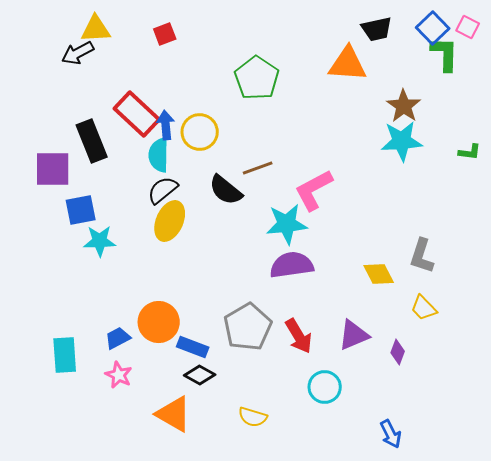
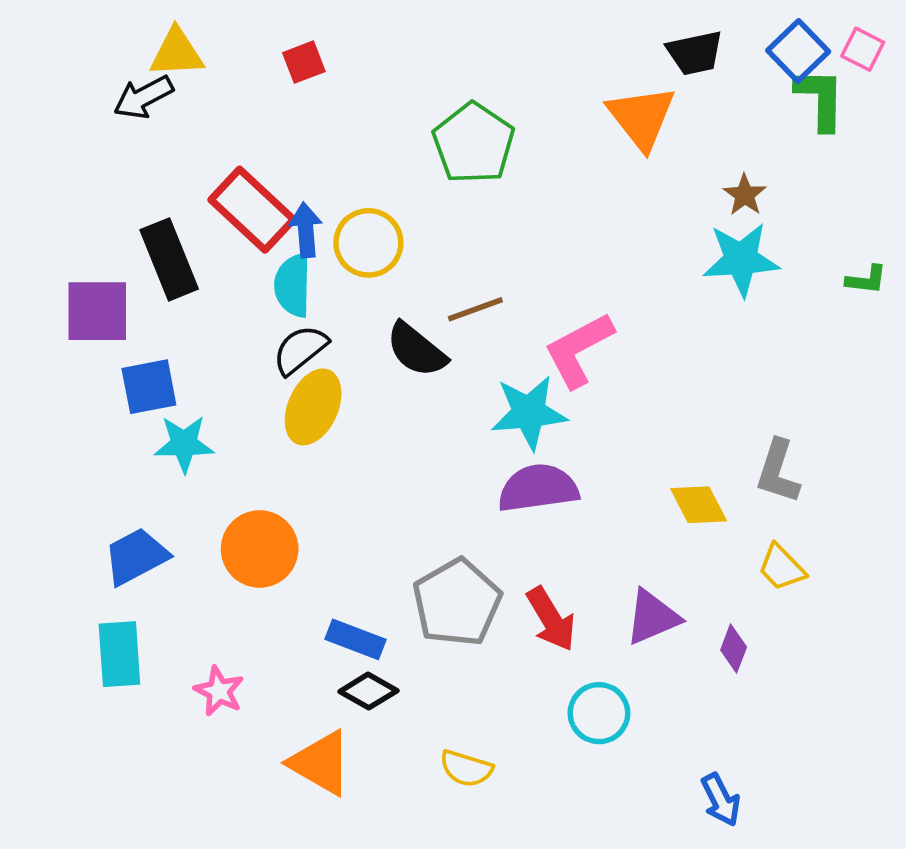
orange triangle: (348, 64) -> (641, 117), turned 48
brown star: (404, 106) -> (745, 195), size x0.7
orange circle: (159, 322) -> (260, 549), moved
blue trapezoid: (118, 338) -> (136, 556), moved, size x1.4

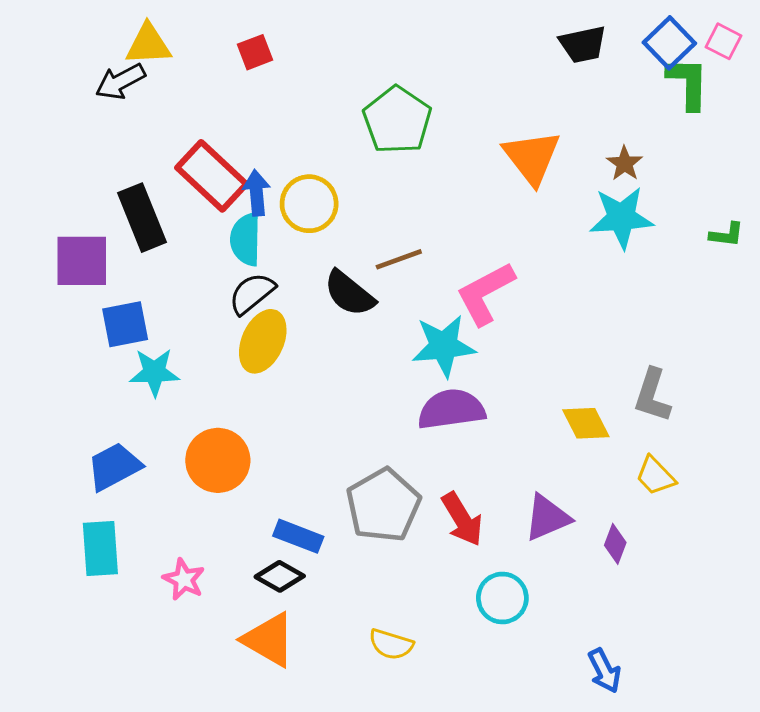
orange triangle: (641, 117) -> (532, 157), moved
black diamond: (368, 691) -> (280, 576), moved

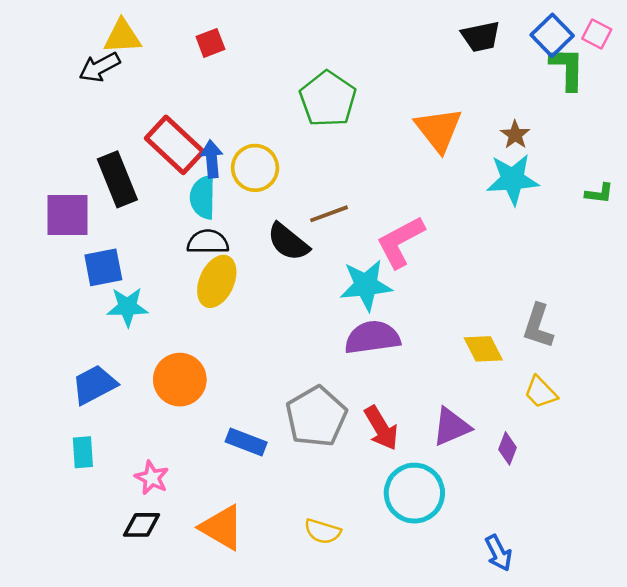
black semicircle: (252, 293) -> (208, 242), turned 39
cyan rectangle: (100, 549) -> (83, 452), size x0.7
black diamond: (280, 576) -> (142, 525), moved, turned -30
cyan circle: (502, 598) -> (414, 493), size x1.4

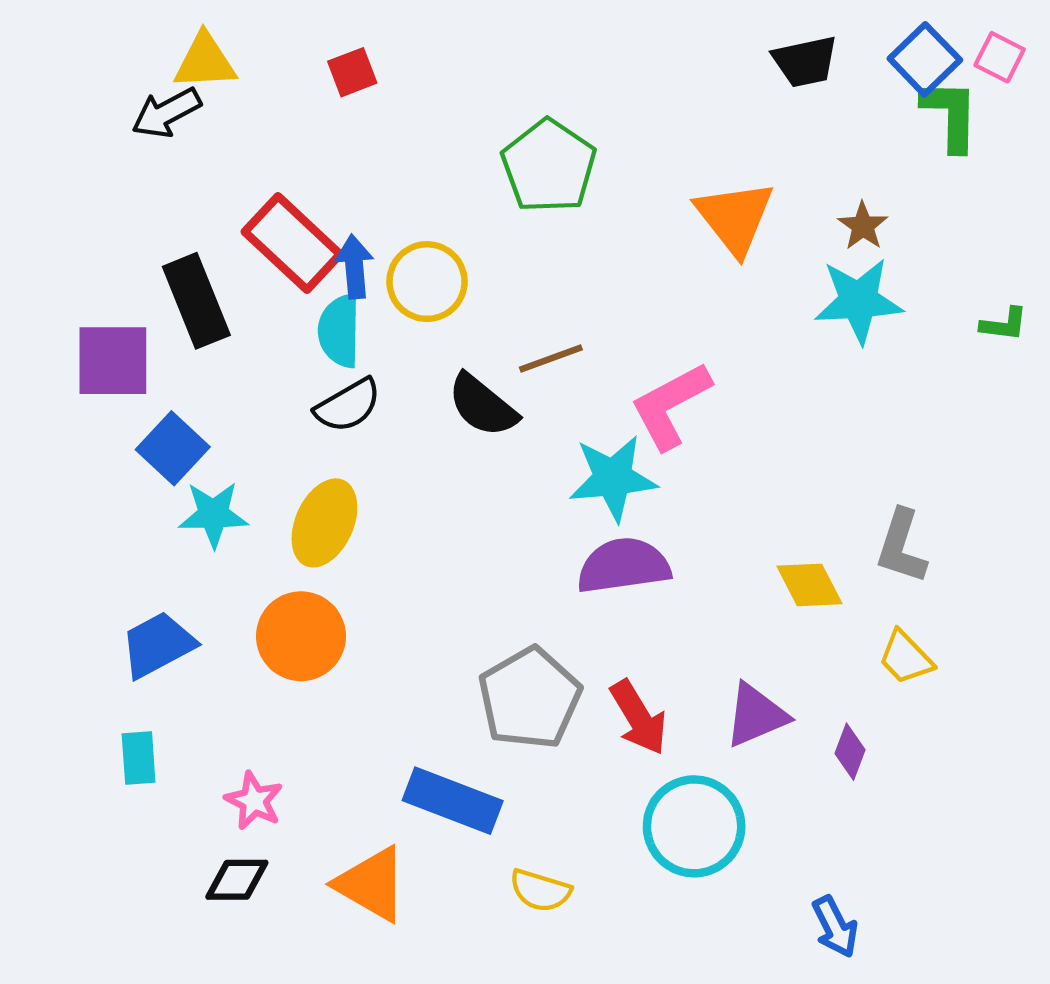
black semicircle: (208, 242) -> (348, 405), turned 150
blue square: (103, 267) -> (173, 448), turned -36
yellow ellipse: (217, 281) -> (324, 523), moved
blue rectangle: (246, 442) -> (453, 801), moved, size x1.4

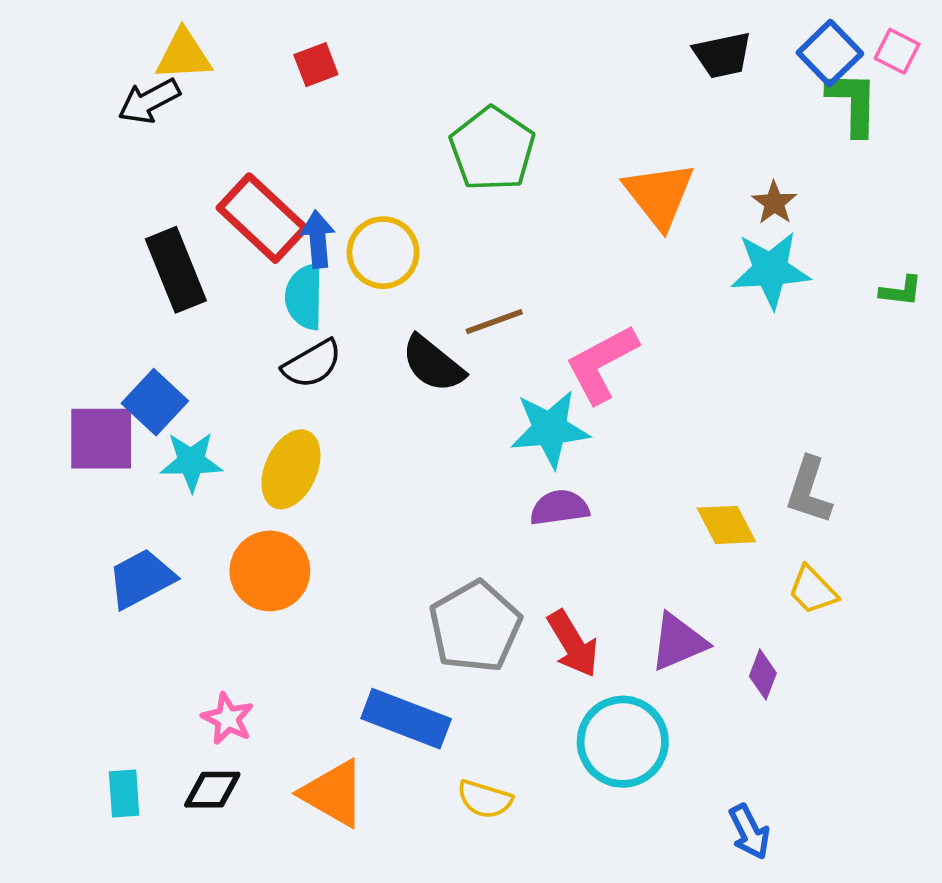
purple square: (113, 361) -> (101, 439), moved
purple semicircle: (624, 566) -> (559, 508), size x0.7
cyan rectangle: (139, 758) -> (124, 793), moved

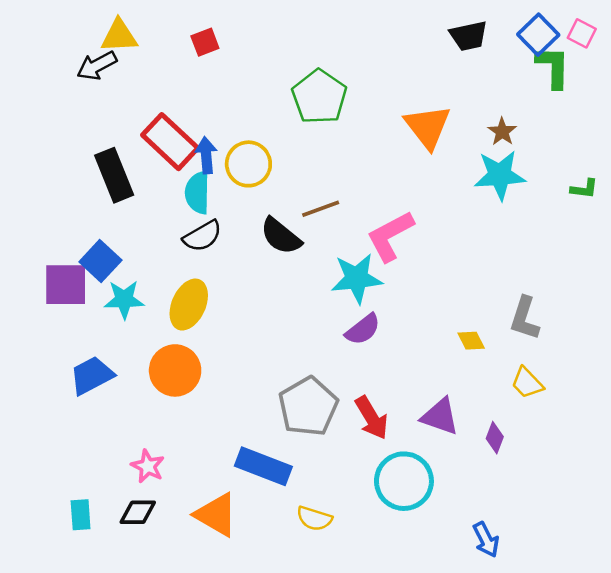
purple semicircle: (559, 508) -> (363, 329), turned 150
yellow diamond: (726, 525) -> (471, 341), size x0.7
purple triangle: (678, 642) -> (440, 416), turned 42

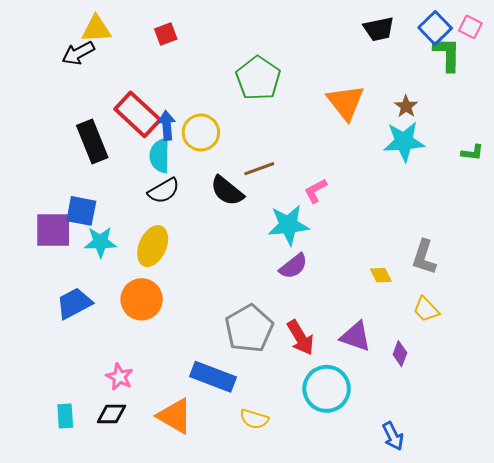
pink L-shape: (390, 236) -> (316, 191), size x0.6
blue square: (100, 261) -> (81, 211), turned -32

